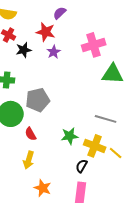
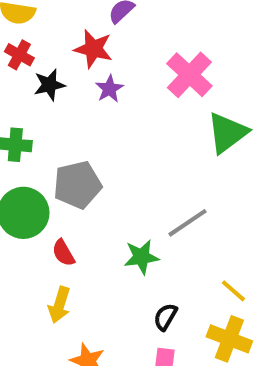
pink cross: (94, 45) -> (189, 75), turned -30
green triangle: (113, 74) -> (227, 133), turned -40
gray line: (106, 119) -> (187, 223), moved, turned -50
yellow cross: (95, 146) -> (229, 339), moved

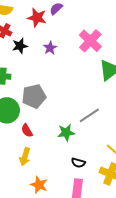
red star: (93, 49) -> (37, 18), moved
black semicircle: (165, 317) -> (78, 163), turned -104

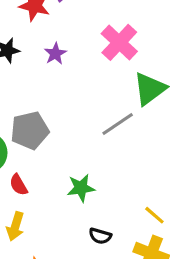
gray line: (89, 115) -> (118, 124), moved

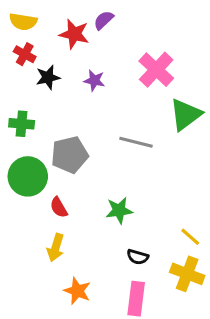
purple star: (55, 54) -> (94, 80), turned -30
gray line: (118, 124) -> (136, 142), moved, turned 48

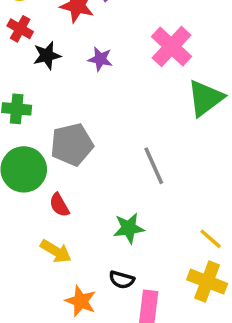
gray line: (136, 142) -> (154, 166), moved, turned 52
green star: (119, 210) -> (129, 228), moved
yellow arrow: (56, 248) -> (56, 251), turned -76
black semicircle: (138, 257) -> (122, 280), moved

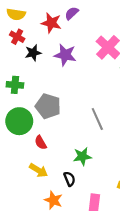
purple star: (100, 59) -> (65, 55), size x1.5
gray pentagon: (72, 144) -> (48, 106), turned 30
black semicircle: (122, 280) -> (69, 179), moved, turned -128

